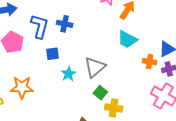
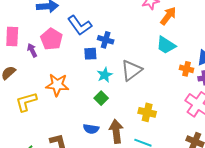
blue cross: (65, 24) -> (106, 40), moved
blue L-shape: (40, 26) -> (80, 25), turned 125
green square: (100, 93) -> (101, 98), moved

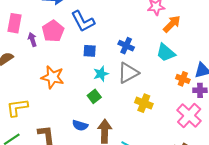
blue cross: (106, 40) -> (126, 46), moved
yellow L-shape: (26, 102) -> (17, 108), moved
yellow cross: (147, 112) -> (144, 103), moved

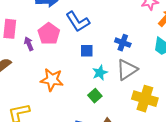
yellow cross: (144, 103) -> (145, 99), size x1.4

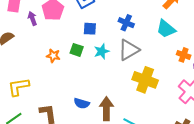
orange star: (52, 80) -> (53, 56), size x0.6
green square: (95, 96) -> (77, 50), moved, turned -32

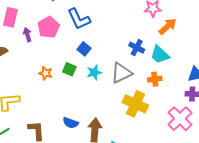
blue cross: (126, 23) -> (137, 48), moved
blue square: (90, 29) -> (84, 49), turned 32
orange cross: (184, 55) -> (155, 79), moved, turned -32

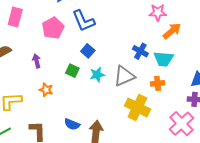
purple arrow: (27, 35) -> (37, 61), moved
cyan trapezoid: (160, 55) -> (163, 59), turned -40
orange star: (46, 73) -> (46, 90), moved

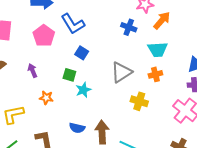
blue cross: (140, 51) -> (129, 27), moved
cyan star: (97, 75) -> (83, 90), moved
yellow cross: (137, 107) -> (139, 101), size x0.7

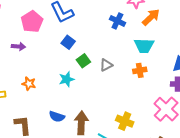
purple arrow: (32, 71) -> (18, 46), moved, turned 112
gray triangle: (121, 72) -> (106, 65), size x0.6
green square: (69, 75) -> (83, 61), moved, turned 32
yellow cross: (139, 101) -> (125, 121), moved

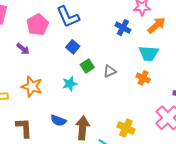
purple arrow: (18, 46) -> (23, 49), turned 32
orange cross: (140, 70) -> (143, 78), turned 32
orange star: (29, 84) -> (32, 86), size x1.5

